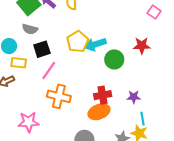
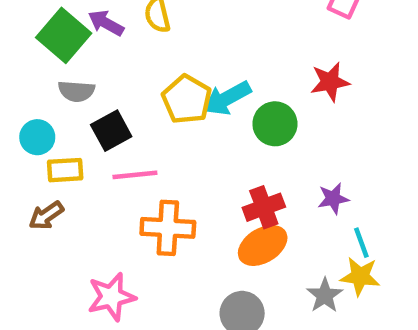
pink line: (49, 70) -> (135, 175), turned 60

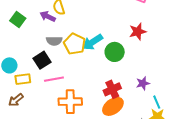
purple arrow: (106, 23) -> (48, 16), moved
green square: (64, 35) -> (18, 19), size x0.7
gray semicircle: (76, 91) -> (54, 41), moved

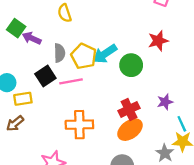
purple arrow: (48, 16) -> (32, 38), moved
gray semicircle: (54, 41) -> (59, 53), turned -91
pink line: (54, 79) -> (71, 81), moved

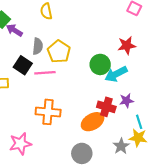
cyan arrow: (105, 54) -> (116, 74), moved
black square: (45, 76) -> (23, 65), turned -30
red cross: (129, 109) -> (106, 107), moved, turned 36

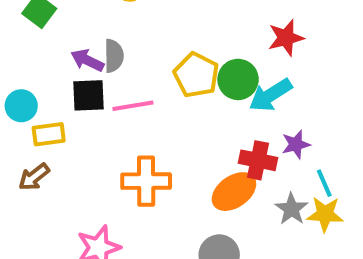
purple arrow: (14, 30) -> (87, 60), moved
yellow pentagon: (59, 52) -> (196, 75), moved
black square: (23, 65) -> (89, 95), turned -30
gray star: (121, 146) -> (291, 209), moved

